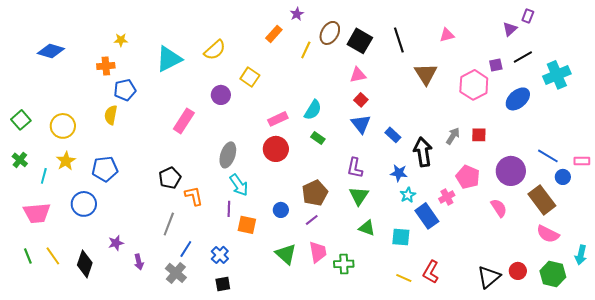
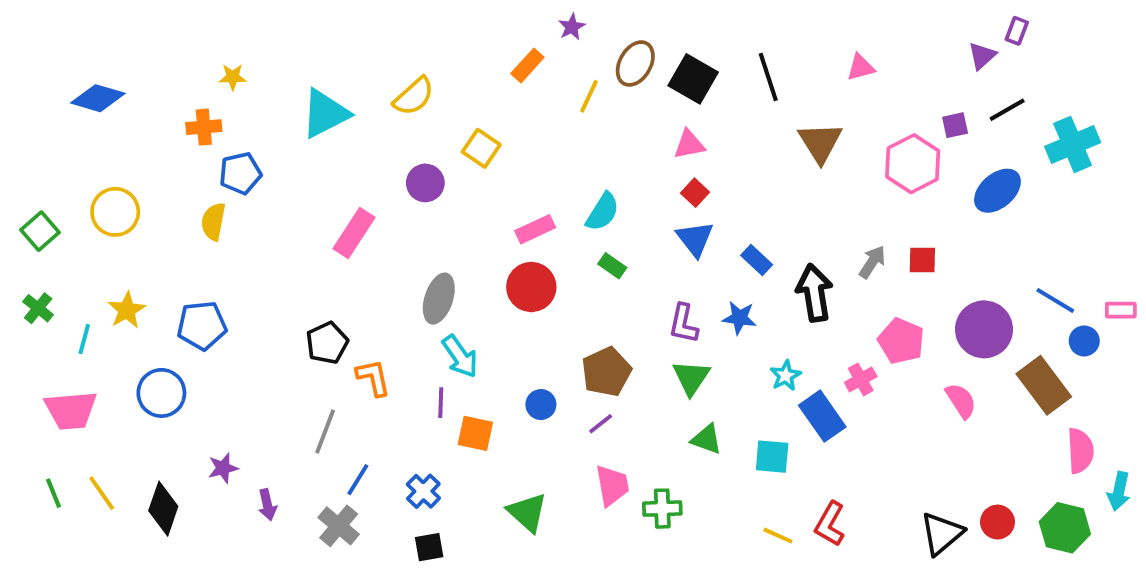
yellow circle: (63, 126) -> (115, 212), moved
blue star: (399, 173) -> (739, 318), moved
pink semicircle: (548, 234) -> (1080, 451), moved, turned -120
green triangle: (286, 254) -> (527, 512), moved

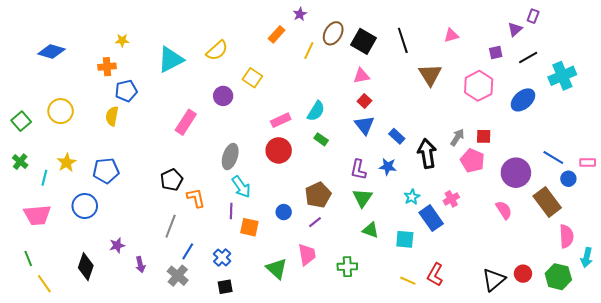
purple square: (955, 125) -> (496, 53), moved
pink pentagon: (901, 341) -> (472, 161), moved
pink trapezoid: (612, 485) -> (307, 254), moved
yellow line: (102, 493) -> (44, 284), moved

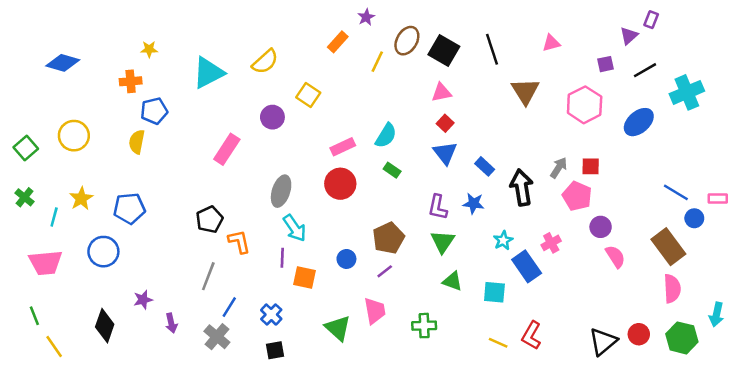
purple circle: (516, 173) -> (601, 227), moved, size x0.6
pink semicircle: (566, 236) -> (672, 289), moved

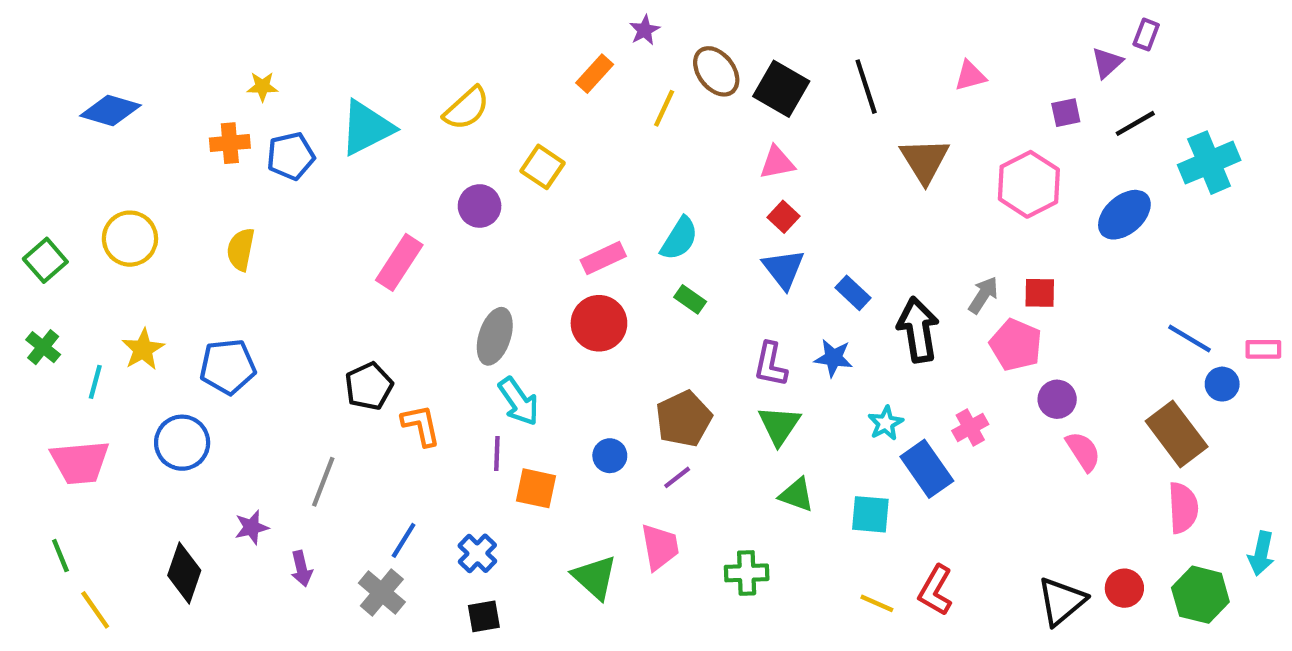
brown ellipse: (407, 41) -> (716, 71), turned -68
blue pentagon: (154, 111) -> (291, 156), moved
gray line: (208, 276) -> (323, 482), moved

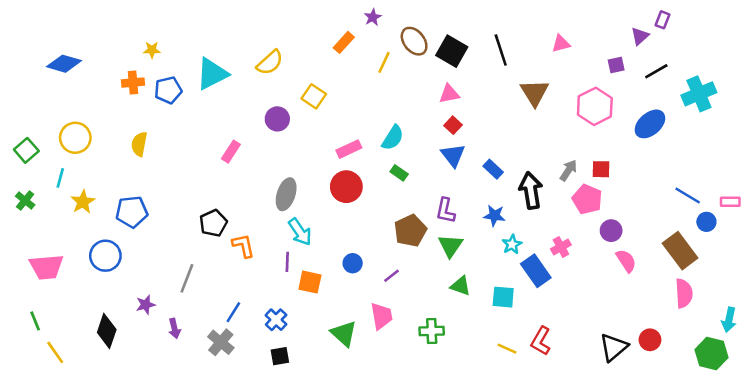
pink rectangle: (399, 262) -> (231, 152), size x0.7
blue star: (833, 358) -> (494, 216), moved
cyan line: (95, 382) -> (60, 178), moved
brown pentagon: (684, 419) -> (410, 231), moved
green hexagon: (1200, 595) -> (711, 354), moved

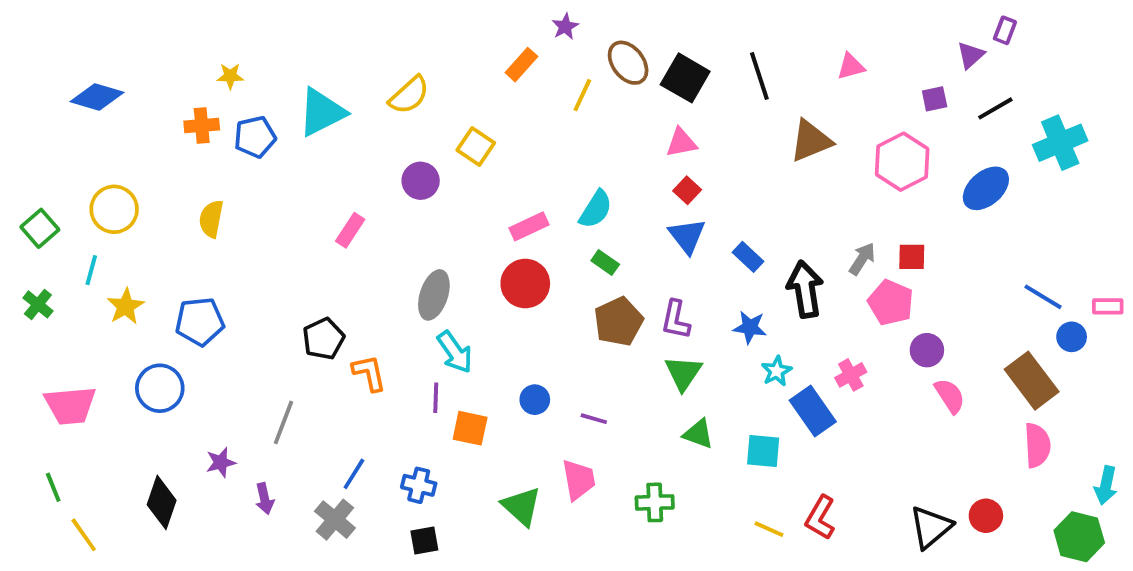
brown triangle: (535, 93) -> (811, 141), turned 40
brown pentagon: (410, 231) -> (619, 322), moved
purple line: (391, 276) -> (594, 419), turned 54
blue cross: (276, 320) -> (419, 485), turned -30

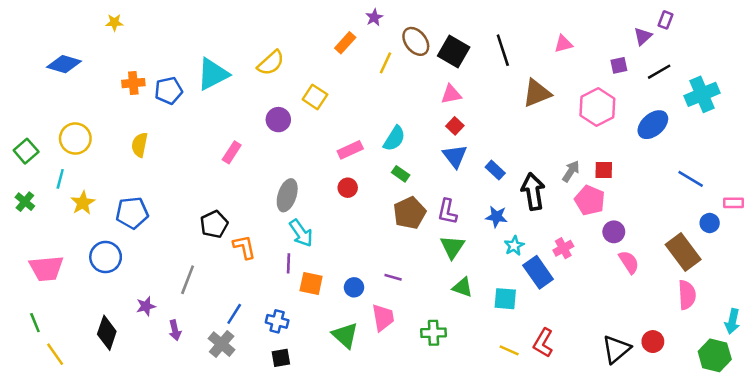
yellow star: (230, 76) -> (114, 22), moved
red circle: (525, 284) -> (348, 188), size x0.6
blue line: (1043, 297) -> (691, 179), moved
blue circle: (535, 400) -> (354, 287), moved

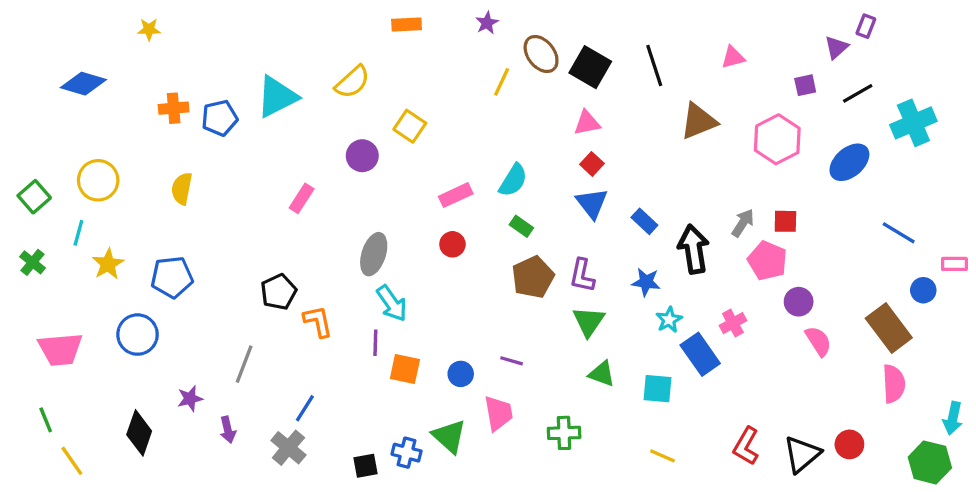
orange rectangle: (345, 43) -> (407, 24), moved, turned 45
blue cross: (277, 321) -> (407, 453), moved
red L-shape: (543, 343) -> (746, 446), moved

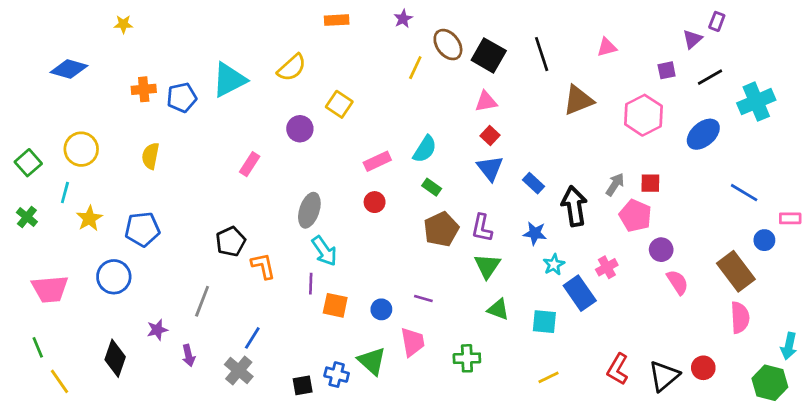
yellow line: (662, 456) -> (548, 377), turned -50

